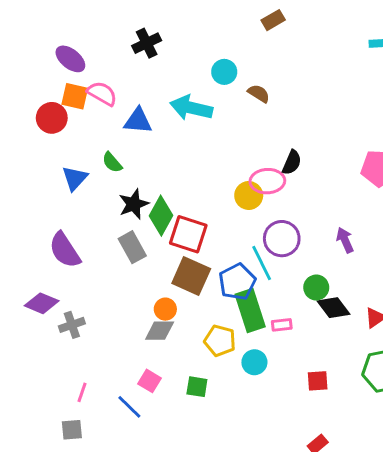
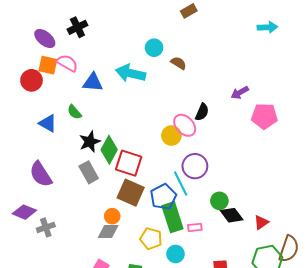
black cross: (147, 43) -> (77, 27), moved
blue triangle: (75, 178) -> (48, 123), turned -42
pink ellipse: (267, 181) -> (185, 125), turned 50
purple arrow: (345, 240) -> (240, 93), moved, turned -96

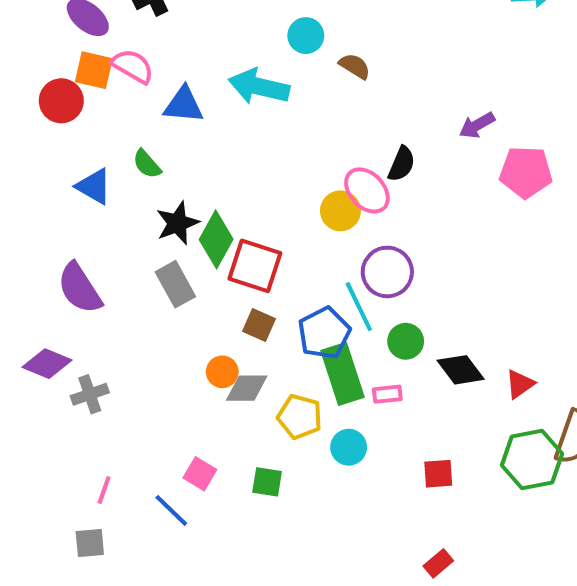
brown square: (131, 193) -> (259, 325), size x0.6
green circle: (219, 201) -> (406, 341), moved
gray diamond: (108, 231) -> (247, 388), moved

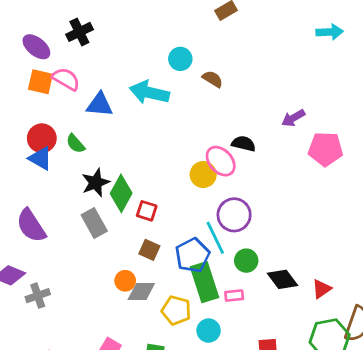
red circle: (61, 101) -> (42, 138), moved
black semicircle: (402, 164) -> (244, 144), turned -100
red square: (255, 266) -> (147, 211), size x0.6

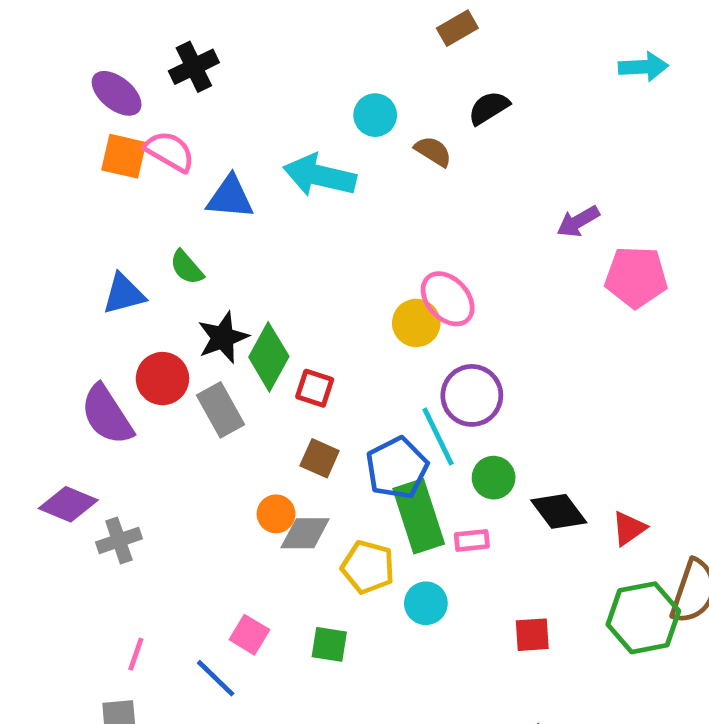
red circle: (42, 138) -> (162, 379), moved
black semicircle: (244, 144) -> (489, 108), moved, turned -45
blue triangle: (40, 158) -> (124, 294), turned -45

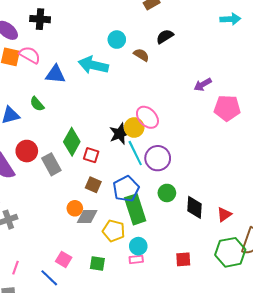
black cross: (194, 67) -> (40, 19), turned 30
black star: (223, 337) -> (120, 134), moved
cyan line: (438, 437) -> (135, 153), moved
black diamond: (559, 511) -> (195, 207), turned 40
pink rectangle: (472, 540) -> (136, 259), moved

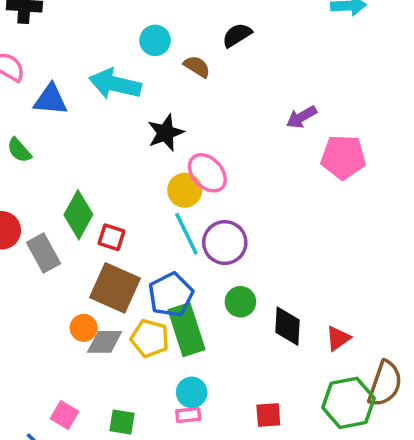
black star: (120, 134) -> (166, 133), moved
brown square: (93, 185) -> (115, 288), size x1.8
yellow pentagon: (114, 231) -> (150, 338), moved

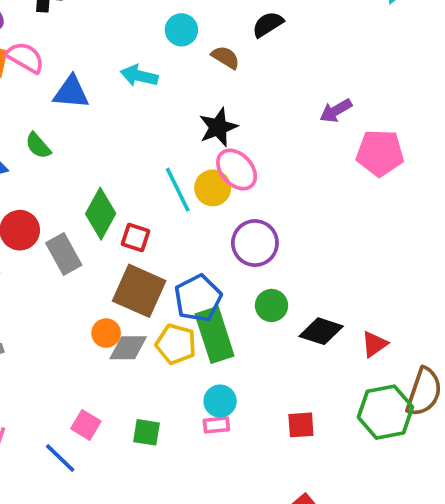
cyan arrow: (115, 84) -> (139, 76), size x0.7
black star: (166, 133) -> (218, 127), moved
cyan line: (186, 234) -> (178, 190), moved
black diamond: (287, 326) -> (321, 331), turned -75

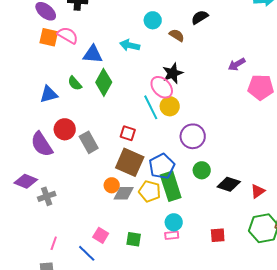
pink ellipse: (237, 170) -> (162, 87), moved
green diamond: (101, 214) -> (104, 82), moved

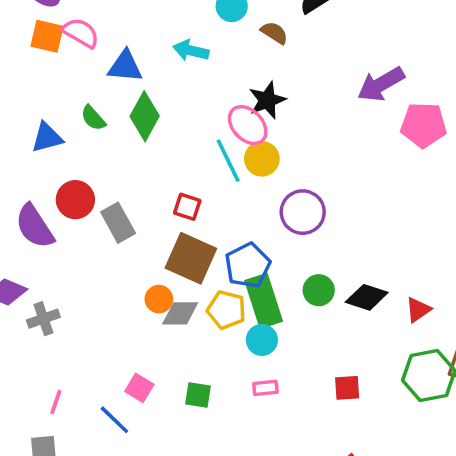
purple arrow: (237, 64) -> (381, 84), size x1.5
green circle: (202, 170) -> (319, 290), moved
cyan circle: (174, 222) -> (262, 340), moved

